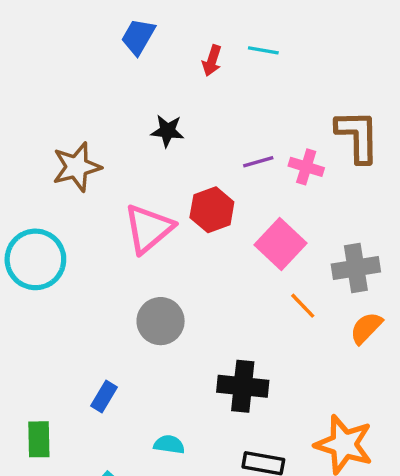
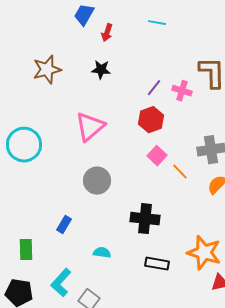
red arrow: (212, 61) -> (107, 33), moved
purple line: (258, 162) -> (154, 88), turned -36
brown star: (77, 167) -> (47, 70), moved
red hexagon: (212, 210) -> (151, 120), moved
pink square: (280, 244) -> (157, 156), moved, size x0.7

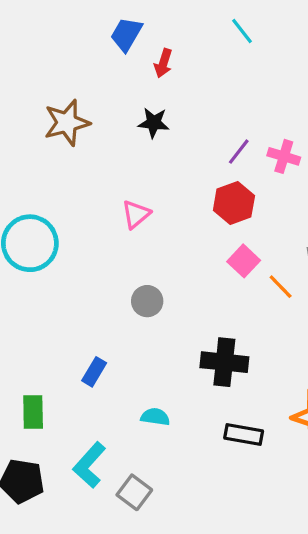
cyan line: (157, 23) -> (242, 31), moved, turned 42
pink triangle: (90, 127) -> (136, 214), size x0.6
gray circle: (97, 181) -> (147, 301), size x0.7

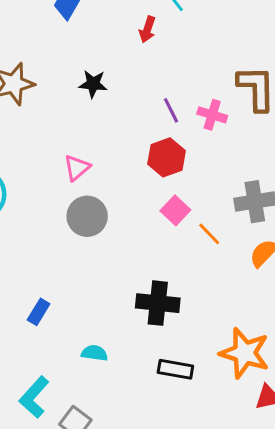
red arrow: (163, 63) -> (147, 29), moved
purple line: (239, 152) -> (171, 110), turned -65
gray circle: (147, 301) -> (87, 216), moved, size x1.4

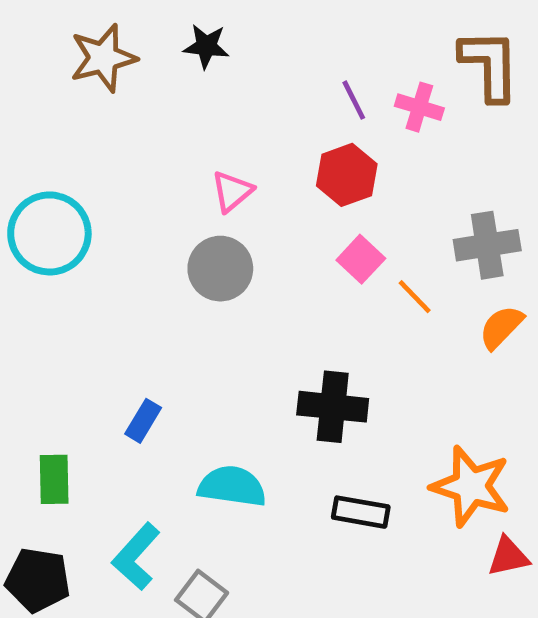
black star: (93, 84) -> (206, 46), moved
pink triangle: (77, 168) -> (232, 191), moved
cyan semicircle: (94, 353) -> (232, 486), size x1.6

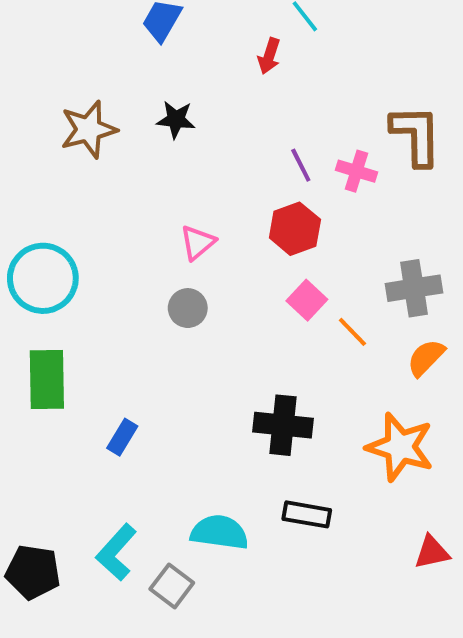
gray circle: (220, 269) -> (188, 308), size x0.7
green rectangle: (54, 479) -> (47, 380), moved, size x1.4
cyan semicircle: (232, 486) -> (219, 532), moved
orange star: (471, 486) -> (400, 447), moved

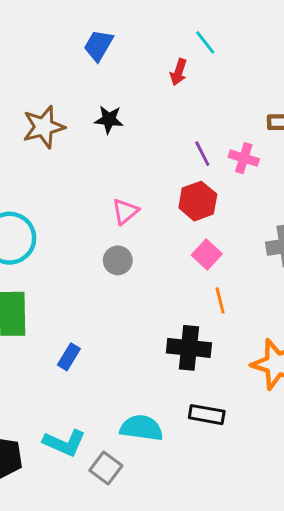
orange line: (352, 332) -> (220, 300), moved, turned 30
cyan L-shape: (116, 552) -> (64, 443), turned -108

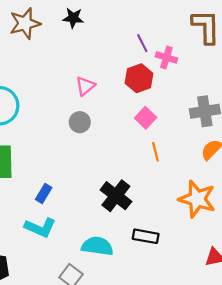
pink cross: (244, 158) -> (166, 57), moved
black cross: (189, 348) -> (116, 196), moved, turned 32
cyan L-shape: (64, 443) -> (40, 227), moved

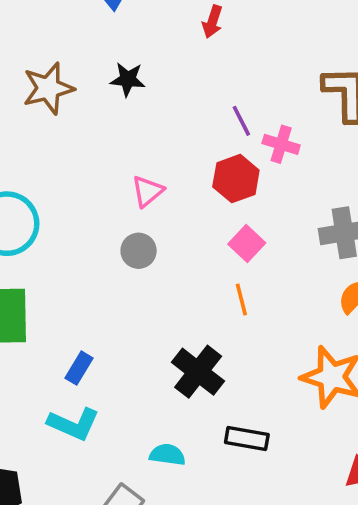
orange line: (155, 152) -> (241, 299), moved
cyan semicircle: (97, 246) -> (167, 455), size x0.7

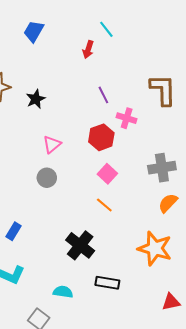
black star: (128, 79) -> (36, 99), moved, turned -30
purple line: (241, 121) -> (103, 95), moved
orange line: (241, 299) -> (104, 205), turned -36
blue rectangle: (79, 368) -> (13, 231), moved

